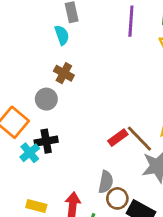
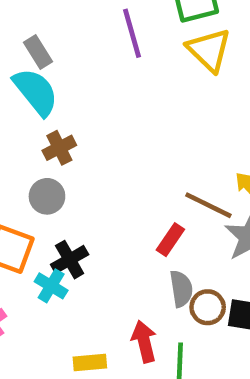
cyan semicircle: (62, 35) -> (36, 92), size x1.6
brown cross: (64, 73) -> (59, 148), turned -36
red rectangle: (118, 138) -> (170, 240), moved

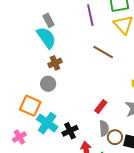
brown line: (208, 205) -> (103, 52), moved
black cross: (70, 260) -> (70, 131), moved
cyan cross: (51, 286) -> (47, 123), size x1.5

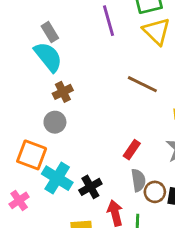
brown line: (103, 52) -> (142, 84), moved

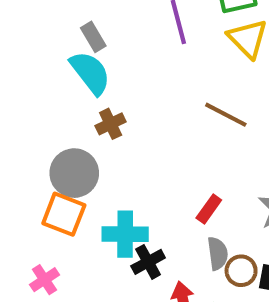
gray circle: (55, 122) -> (74, 173), moved, size x1.5
cyan cross: (57, 178) -> (125, 234), moved, turned -32

